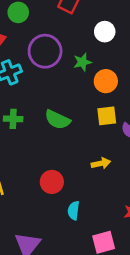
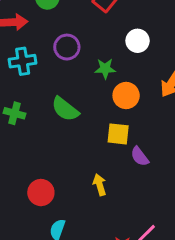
purple circle: (45, 51) -> (67, 47), size x0.7
green semicircle: (57, 120) -> (65, 109), moved
yellow arrow: (101, 163) -> (100, 185), turned -108

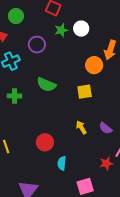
green star: (105, 69) -> (61, 30), moved
orange circle: (126, 95) -> (94, 65), moved
purple semicircle: (140, 156) -> (106, 128), moved

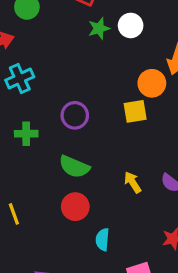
purple circle: (37, 45) -> (75, 115), moved
green semicircle: (46, 85) -> (74, 167), moved
yellow square: (85, 92) -> (135, 111), moved

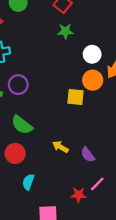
white circle: (131, 25) -> (92, 54), moved
purple circle: (75, 115) -> (18, 85), moved
yellow arrow: (133, 182) -> (60, 147), turned -42

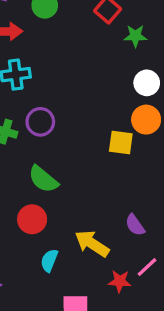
green star: (65, 31) -> (135, 36), moved
yellow arrow: (60, 147) -> (92, 244), moved, size x1.5

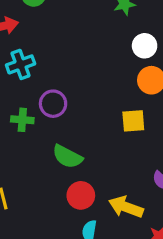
yellow square: (121, 143) -> (133, 121), moved
red circle: (32, 219) -> (81, 195), moved

